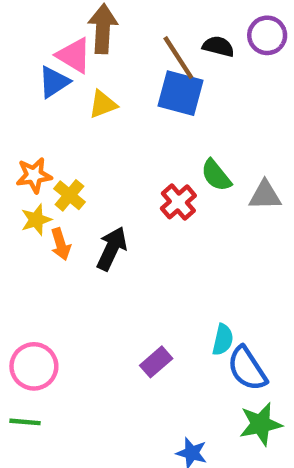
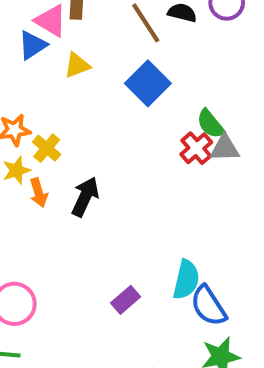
blue square: (181, 93) -> (148, 83), moved, turned 30
green semicircle: (216, 175) -> (210, 124), moved
red cross: (178, 202) -> (196, 148), moved
cyan semicircle: (223, 340) -> (186, 280), size x1.4

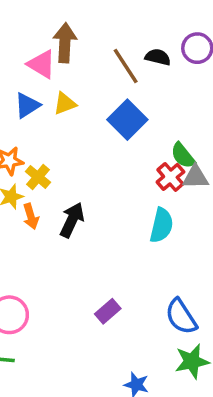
blue triangle: (33, 45) -> (27, 105), moved
cyan semicircle: (186, 280) -> (161, 225), moved

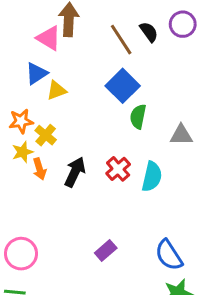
black semicircle: (158, 57) -> (149, 32), turned 40
yellow triangle: (65, 104) -> (56, 90), moved
green semicircle: (183, 156) -> (138, 117), moved, turned 50
red cross: (170, 177) -> (118, 169), moved

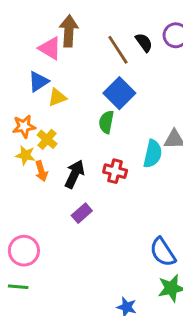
green semicircle: (138, 117) -> (106, 122), moved
yellow star: (23, 152) -> (25, 155), turned 30
red cross: (118, 169) -> (115, 171), turned -35
cyan semicircle: (152, 177) -> (153, 154), moved
purple rectangle: (106, 251) -> (82, 213), moved

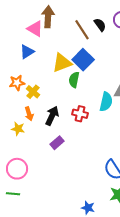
yellow triangle: (57, 97) -> (62, 63), moved, size x1.5
yellow star: (25, 155) -> (18, 129), moved

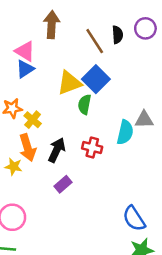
black semicircle: (100, 25) -> (118, 35), turned 32
pink triangle: (35, 29) -> (25, 51), moved
orange arrow: (29, 114) -> (28, 148), size x1.5

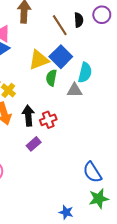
gray triangle: (144, 120) -> (75, 90), moved
cyan semicircle: (125, 132) -> (85, 73), moved
red cross: (92, 148) -> (48, 120), moved, turned -35
black arrow: (57, 150) -> (28, 116), turned -30

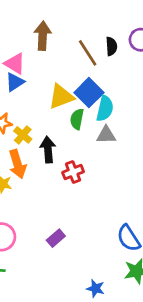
cyan semicircle: (85, 73) -> (105, 108), moved
black arrow: (28, 116) -> (48, 150), moved
purple rectangle: (34, 144) -> (56, 238), moved

